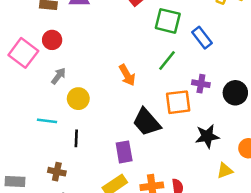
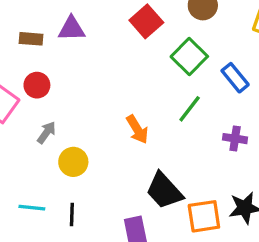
green square: (168, 21) -> (189, 57), turned 32
orange square: (178, 102) -> (204, 216), moved
cyan line: (47, 121) -> (32, 208), moved

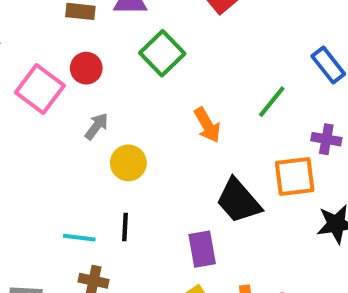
green square: (189, 57) -> (162, 53), moved
cyan line: (32, 208) -> (79, 238), moved
orange square: (204, 216) -> (295, 177), moved

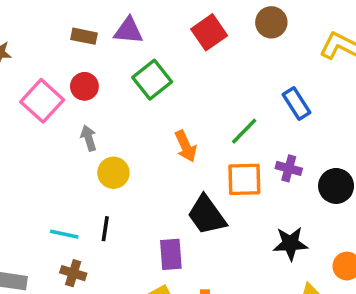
gray arrow: (96, 126) -> (89, 138), turned -60
orange square: (295, 177) -> (244, 179), moved

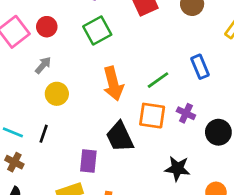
gray arrow: (89, 138) -> (43, 65), turned 48
orange arrow: (186, 146) -> (113, 84), size x1.4

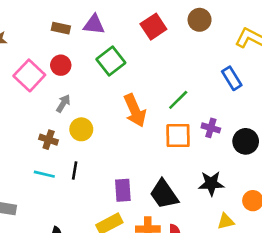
blue rectangle: (200, 67) -> (232, 78), moved
black trapezoid: (120, 137) -> (164, 194), moved
brown cross: (14, 162) -> (49, 140), moved

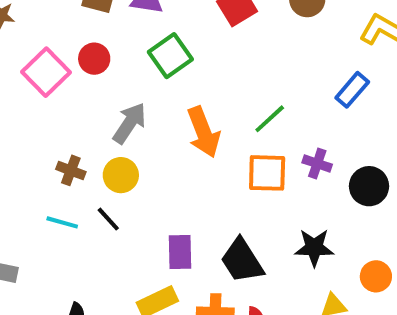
blue rectangle: (232, 78) -> (352, 90), turned 70
gray arrow: (63, 103) -> (129, 123), moved, size x1.5
yellow circle: (81, 129) -> (121, 175), moved
black line: (75, 171) -> (108, 219), turned -54

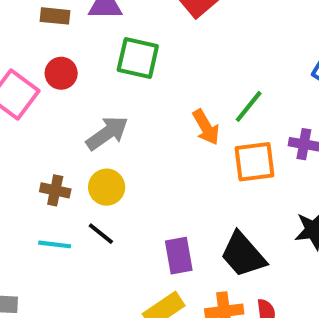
green square: (170, 56) -> (138, 58), turned -33
gray arrow: (129, 123) -> (107, 133), turned 30
orange arrow: (203, 132) -> (206, 127), moved, size x0.7

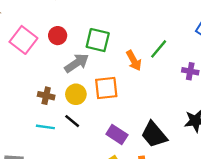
green square: (138, 58) -> (98, 40), moved
red circle: (61, 73) -> (58, 36), moved
orange square: (255, 162) -> (106, 88), moved
purple rectangle: (179, 256) -> (117, 135), turned -48

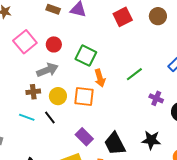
orange arrow: (134, 61) -> (100, 78), moved
gray arrow: (77, 63) -> (47, 70), moved
brown cross: (46, 96) -> (33, 92), turned -32

